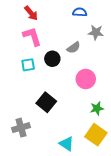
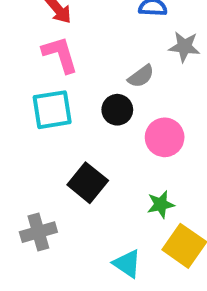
black circle: (52, 59) -> (117, 110), moved
cyan square: (28, 65) -> (52, 110), size x1.5
green star: (97, 108) -> (161, 204), moved

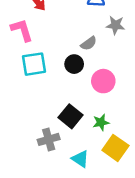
pink L-shape: (60, 55) -> (22, 30), moved
black square: (88, 183) -> (70, 116), moved
gray cross: (38, 232) -> (49, 139), moved

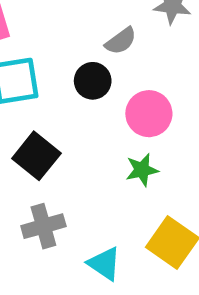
black square: (70, 116) -> (36, 156), moved
green star: (101, 122) -> (142, 170), moved

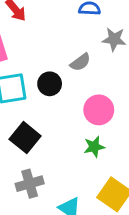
black circle: (93, 81) -> (50, 84), moved

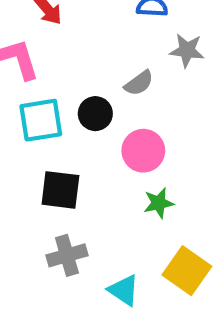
pink circle: (99, 110) -> (143, 151), moved
black square: (25, 138) -> (60, 190), turned -32

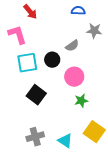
black square: (60, 190) -> (36, 95), turned 30
gray cross: (67, 255) -> (35, 137), moved

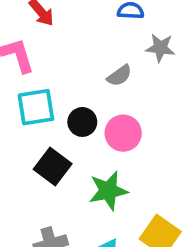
black circle: (52, 60) -> (82, 122), moved
green star: (81, 101) -> (108, 191), moved, size x1.5

